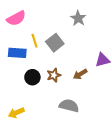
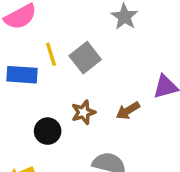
black circle: (32, 77) -> (48, 131), moved

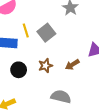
black circle: (48, 131) -> (19, 70), moved

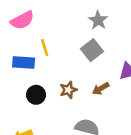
gray square: (46, 33) -> (92, 50), moved

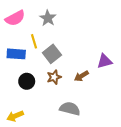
gray star: (98, 20) -> (48, 18), moved
gray square: (92, 50) -> (52, 54), moved

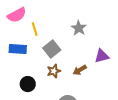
gray star: (48, 18) -> (79, 28), moved
yellow line: (34, 41) -> (35, 29), moved
black circle: (27, 81) -> (28, 84), moved

